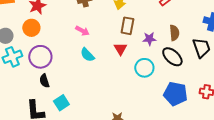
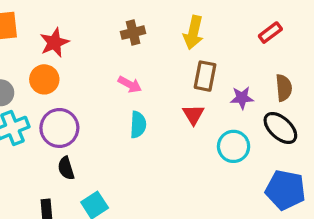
cyan semicircle: (87, 55) -> (138, 125), turned -133

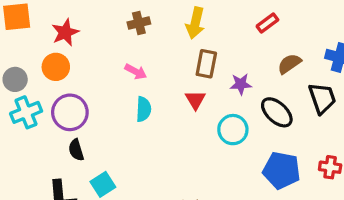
brown semicircle: (284, 88) -> (289, 64), moved, turned -120

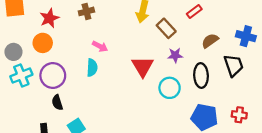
brown cross: (139, 23) -> (86, 11), moved
brown rectangle: (206, 64) -> (166, 28), moved, turned -54
red triangle: (195, 100) -> (143, 67), size x1.5
cyan semicircle: (144, 109) -> (92, 68), moved
black ellipse: (277, 112) -> (201, 75), turned 45

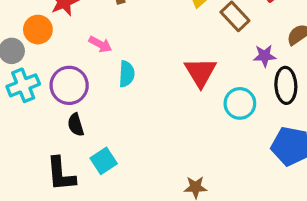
orange circle: (43, 43) -> (38, 30), moved
pink arrow: (100, 46) -> (100, 44), moved
purple star: (175, 55) -> (265, 56), moved

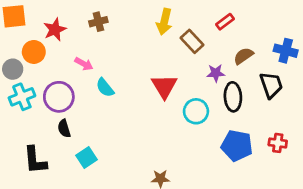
cyan semicircle: (127, 74) -> (105, 88), turned 138
black L-shape: (61, 174) -> (35, 160), moved

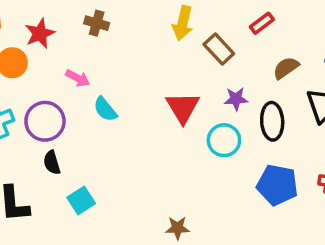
brown cross: (98, 22) -> (97, 23), turned 30
purple star: (216, 73) -> (236, 99), moved

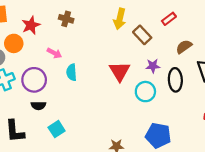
cyan semicircle: (105, 109) -> (72, 72), turned 35
black semicircle: (52, 163) -> (38, 106), turned -72
blue pentagon: (277, 185) -> (158, 135), moved

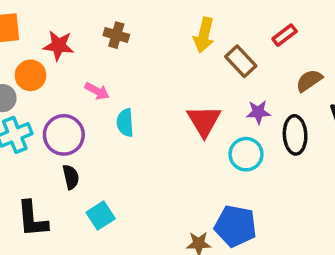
red star: (31, 25) -> (59, 46), turned 30
black semicircle: (38, 106) -> (71, 177), turned -104
blue pentagon: (158, 135) -> (235, 226), moved

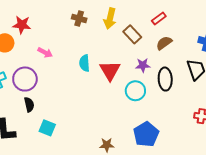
brown cross: (116, 35) -> (79, 18), moved
brown semicircle: (309, 81) -> (164, 43), moved
cyan semicircle: (125, 123) -> (84, 63), moved
cyan square: (101, 216) -> (47, 128), turned -35
blue pentagon: (235, 226) -> (146, 134), moved, turned 30

